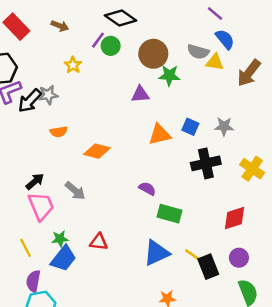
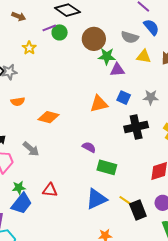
purple line: (98, 40) -> (49, 28), turned 32
yellow triangle: (215, 62) -> (144, 57), moved
purple triangle: (140, 94) -> (117, 70), moved

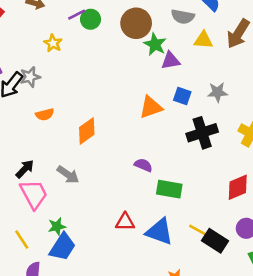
green star: (107, 56) -> (155, 44), turned 30
orange diamond: (48, 117) -> (87, 131), turned -45
red triangle: (50, 190) -> (125, 222), moved
blue triangle: (96, 199) -> (159, 232), turned 50
black rectangle: (138, 210) -> (215, 241), turned -30

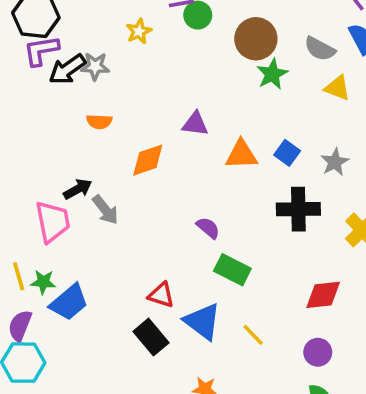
purple triangle: (171, 61) -> (195, 124), moved
gray star: (217, 92) -> (335, 162), turned 30
black arrow: (25, 169) -> (78, 189), moved
green star: (57, 226) -> (43, 282), moved
black rectangle: (215, 241) -> (151, 337), moved

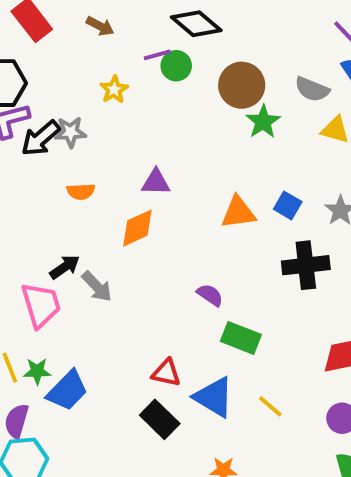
purple triangle: (195, 124) -> (156, 182), moved

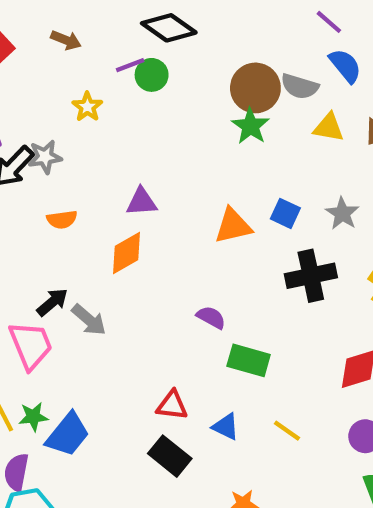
brown circle: (242, 85) -> (255, 88), moved
blue triangle: (214, 397) -> (226, 427), size x0.6

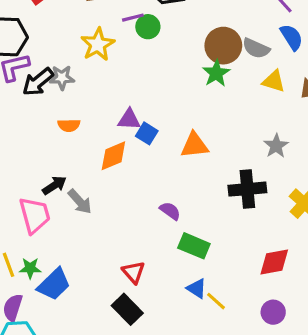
yellow star: (87, 107) -> (98, 44), size x1.5
blue square: (285, 213) -> (147, 133), moved
red triangle: (172, 405) -> (134, 272), turned 35
blue triangle: (226, 427) -> (197, 288), moved

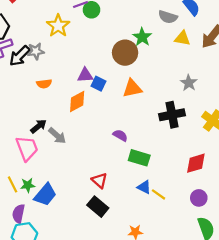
brown circle: (223, 46) -> (125, 53), moved

